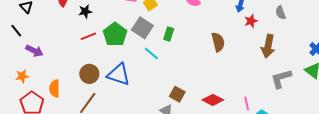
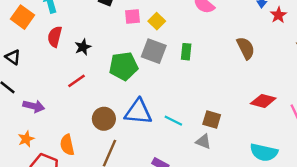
green pentagon: (115, 34) -> (124, 66), turned -30
red line: (88, 36) -> (77, 81), moved
cyan line: (151, 54) -> (173, 121), moved
red diamond: (213, 100) -> (263, 101), moved

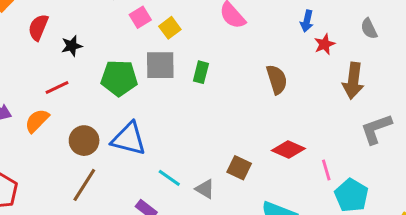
pink square: (133, 17) -> (140, 17), turned -35
gray square: (154, 51) -> (160, 65), turned -30
brown square: (212, 120) -> (239, 168), moved
cyan line: (173, 121) -> (169, 178), moved
orange semicircle: (67, 145) -> (37, 121), moved, turned 48

